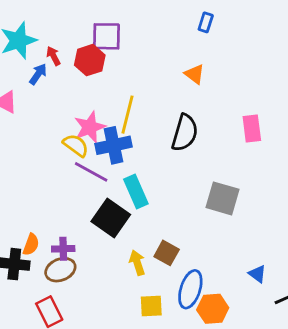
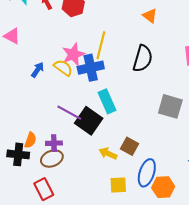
blue arrow: (38, 74) -> (38, 70), moved
purple line: (91, 172) -> (69, 113), moved
yellow arrow: (137, 263) -> (108, 153), turned -48

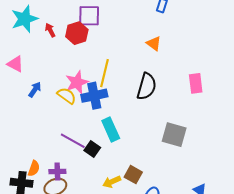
blue arrow: (38, 70) -> (35, 90), moved
black square: (89, 121) -> (92, 149), size x0.6
yellow arrow: (108, 153) -> (112, 182), turned -48

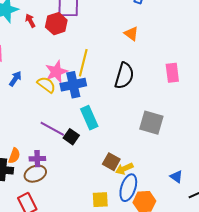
yellow arrow: (112, 182) -> (124, 169), moved

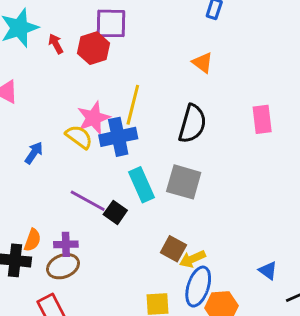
blue arrow: (15, 79) -> (34, 153), moved
gray square: (151, 123) -> (184, 182), moved

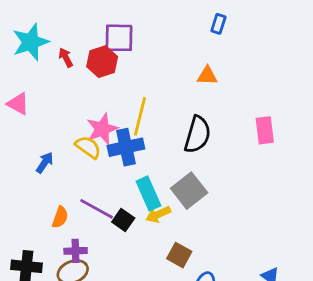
orange triangle: (203, 63) -> (207, 76), turned -35
gray square: (184, 182) -> (189, 191), turned 36
orange semicircle: (32, 240) -> (60, 217), moved
yellow arrow: (192, 259) -> (158, 214), moved

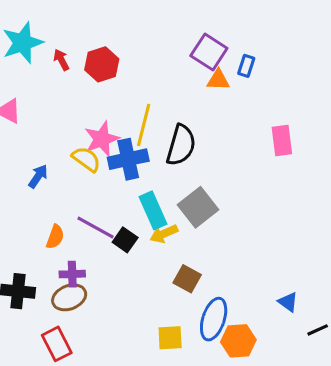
blue rectangle: (218, 24) -> (246, 66), moved
purple square: (119, 38) -> (209, 52), moved, turned 32
black semicircle: (197, 135) -> (181, 145), moved

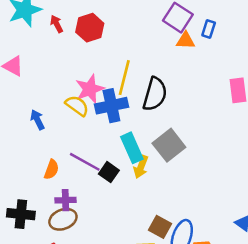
blue arrow: (38, 176) -> (37, 120), turned -60
yellow arrow: (164, 234) -> (141, 167), turned -45
brown square: (187, 279) -> (160, 227), moved

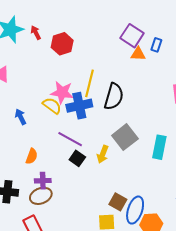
red arrow: (57, 24) -> (36, 33), moved
pink star: (90, 89) -> (62, 92), turned 30
cyan rectangle: (132, 148) -> (159, 147), moved, turned 35
purple line: (85, 162) -> (70, 139), moved

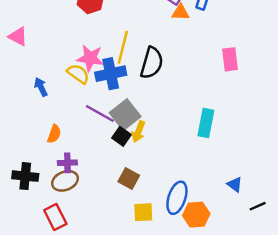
gray square: (125, 137) -> (125, 115), moved
black square: (77, 158) -> (122, 136), moved
brown square: (118, 202) -> (129, 178), moved

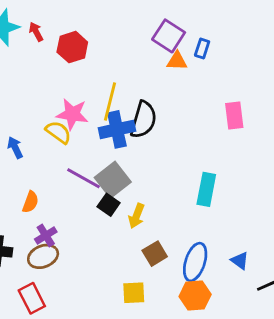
blue cross: (111, 74) -> (117, 129), moved
yellow arrow: (138, 132) -> (136, 216), moved
purple cross: (67, 163) -> (46, 235), turned -30
brown square: (129, 178) -> (155, 254), moved, turned 30
blue ellipse: (177, 198) -> (195, 262), moved

